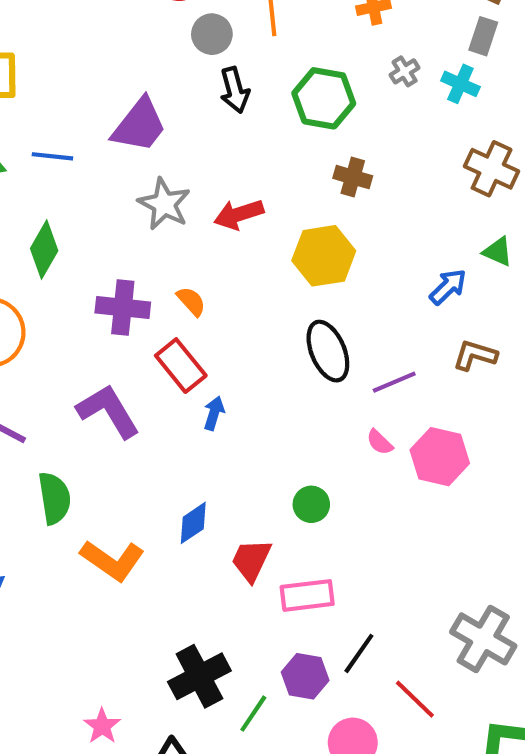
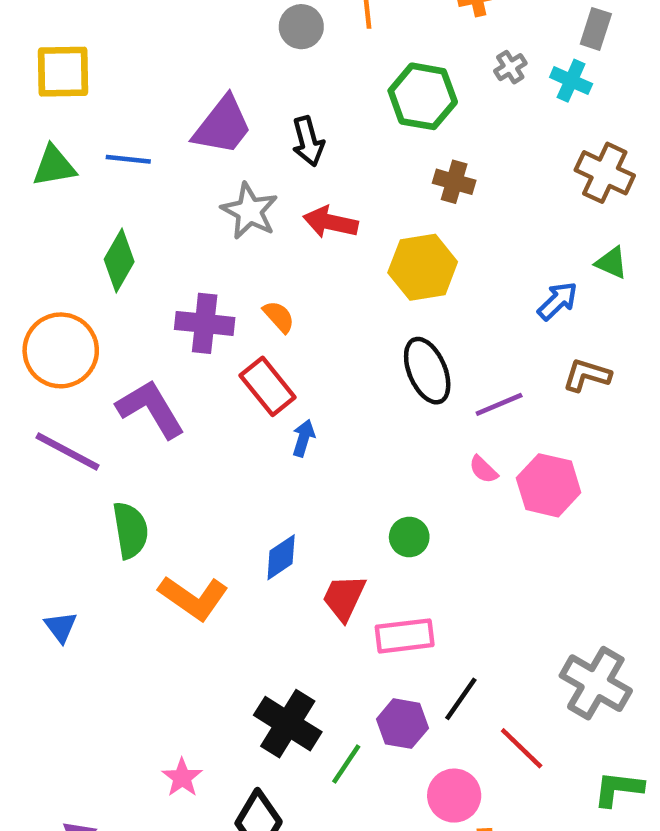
black arrow: (235, 90) -> (308, 141), moved
red arrow: (239, 214) -> (330, 222), turned 30
purple L-shape: (108, 411) -> (151, 409), moved
black cross: (199, 676) -> (288, 724), turned -30

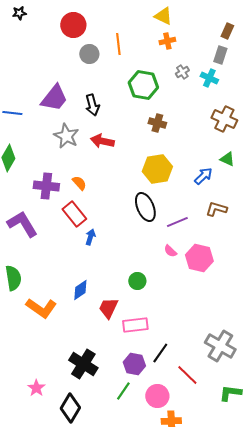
yellow hexagon: (423, 267) -> (157, 169), moved
green line: (346, 764) -> (123, 391), moved

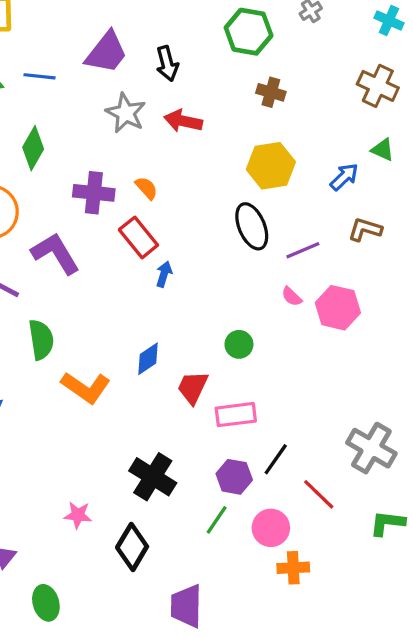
cyan cross: (209, 78) -> (389, 20), moved
pink star: (36, 388) -> (78, 515), turned -30

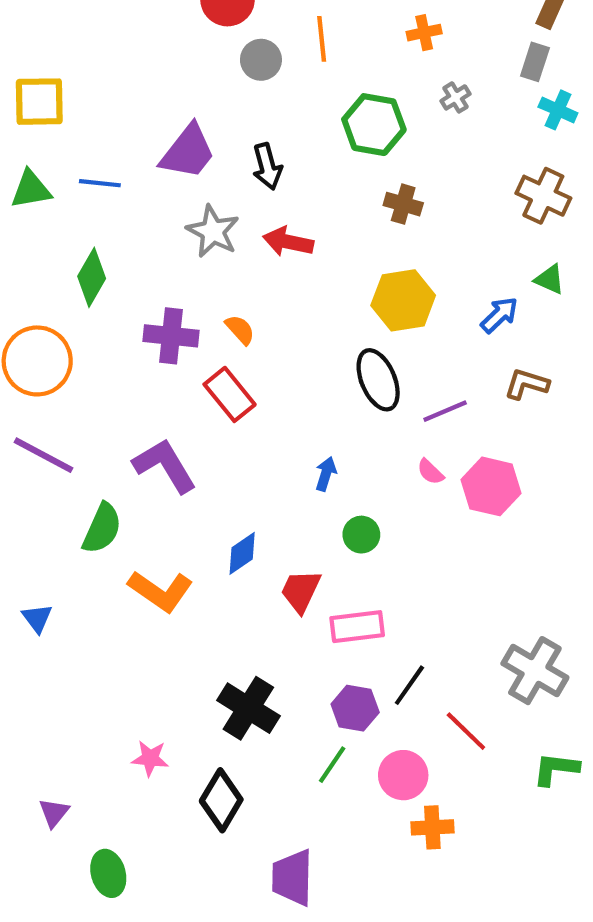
purple L-shape: (55, 253) -> (165, 466), moved
blue arrow: (164, 274) -> (326, 474), moved
green semicircle: (41, 340) -> (102, 528), turned 33

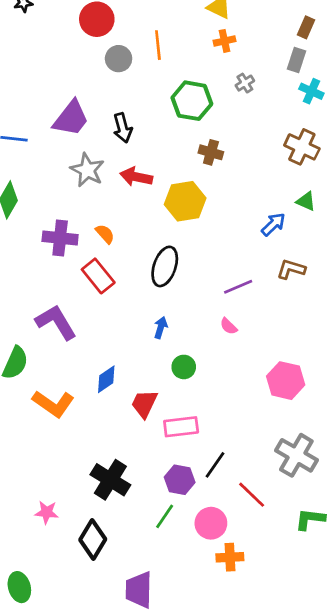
yellow hexagon: (403, 300) -> (185, 201), moved
black ellipse: (378, 380) -> (165, 266), moved, turned 42
pink hexagon: (491, 486) -> (286, 381), moved

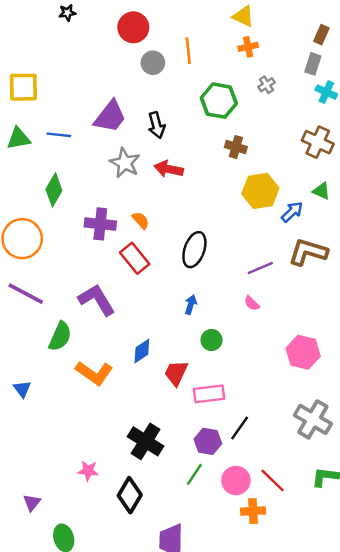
yellow hexagon: (185, 201) -> (260, 191), moved
brown L-shape: (291, 269) -> (308, 252), size x1.5
red line: (252, 495) -> (273, 480), moved

